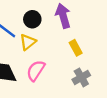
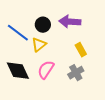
purple arrow: (63, 16) -> (70, 22), turned -70
gray cross: (81, 77) -> (76, 73), moved

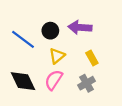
yellow triangle: (39, 45) -> (57, 56), moved

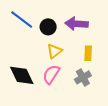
blue line: (23, 39) -> (22, 19), moved
yellow rectangle: (92, 58) -> (88, 53), turned 32

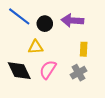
yellow triangle: (54, 51) -> (36, 47), moved, turned 35

